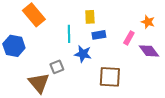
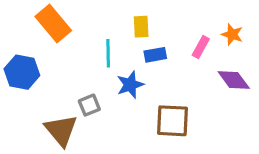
pink rectangle: (129, 38) -> (201, 47), moved
blue star: (83, 54) -> (130, 85), turned -30

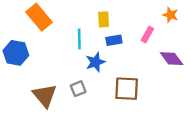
orange star: (232, 34) -> (170, 15), moved
gray square: (89, 105) -> (78, 89), moved

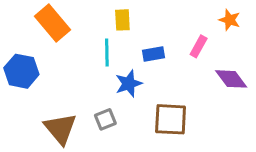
yellow rectangle: (104, 19) -> (122, 20), moved

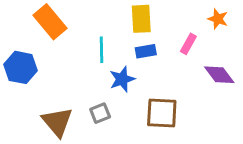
yellow rectangle: (122, 20) -> (141, 19), moved, size x1.4

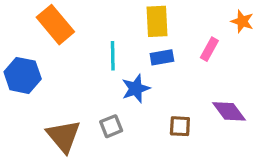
purple diamond: (219, 75) -> (229, 111), moved
brown square: (162, 113) -> (180, 126), size x0.6

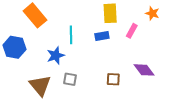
yellow rectangle: (157, 21) -> (110, 13), moved
blue star: (136, 89) -> (56, 56), moved
gray square: (111, 126) -> (70, 79), turned 32

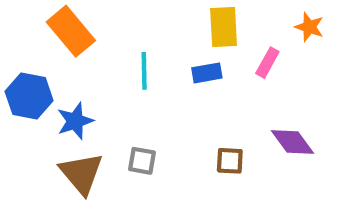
blue star: (56, 56) -> (75, 121), moved

